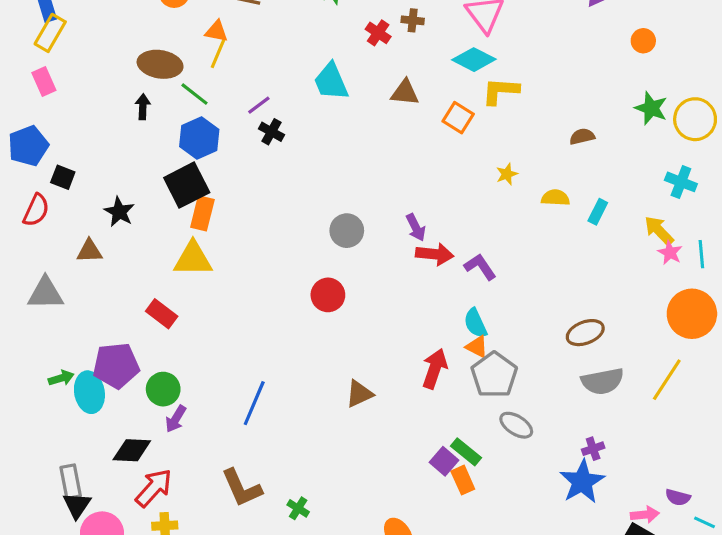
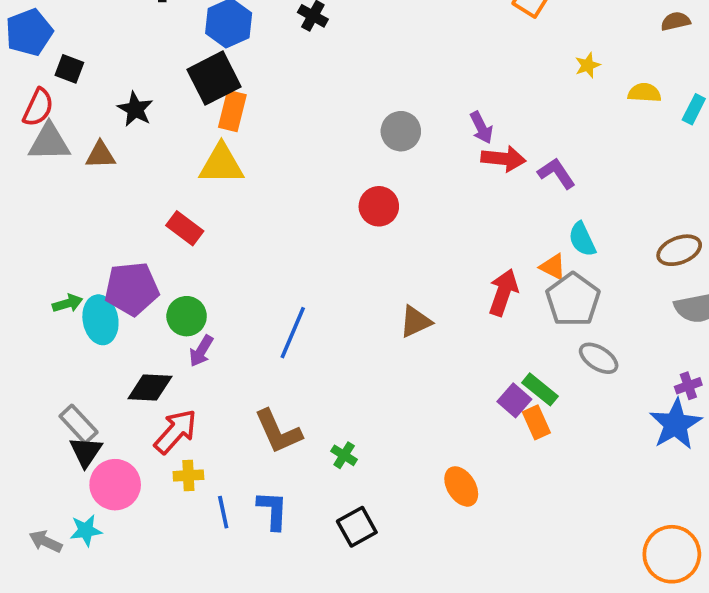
gray triangle: (46, 293) -> (49, 142), moved
cyan semicircle: (475, 323) -> (582, 239), moved
gray rectangle: (71, 482) -> (79, 424), turned -32

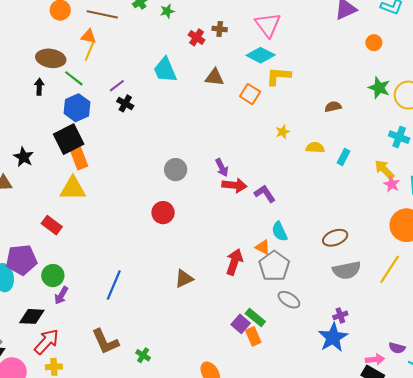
orange rectangle: (232, 111) -> (79, 158), turned -35

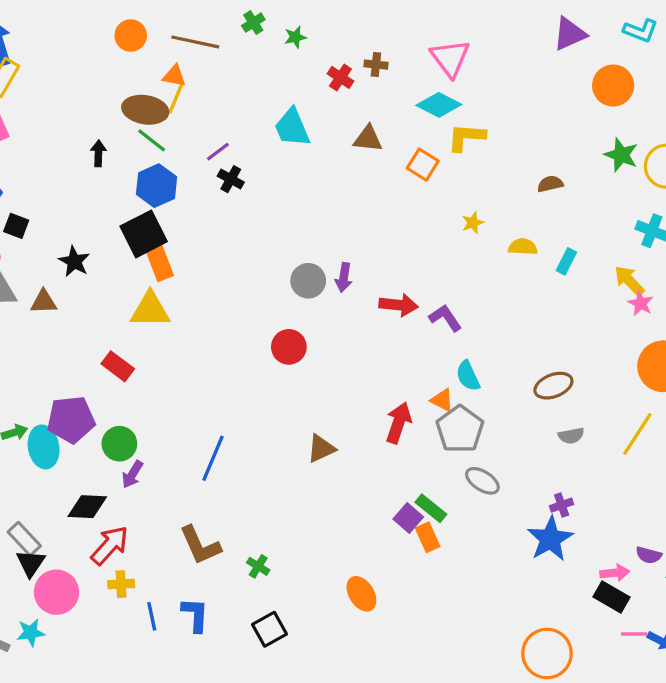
orange circle: (374, 43) -> (613, 86), size x1.6
brown ellipse: (51, 58) -> (145, 110), moved
purple arrow: (222, 167) -> (344, 278), moved, turned 36
gray semicircle: (347, 270) -> (571, 436), size x0.6

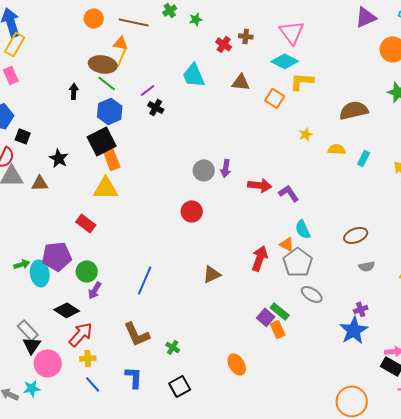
brown semicircle: (550, 184) -> (354, 110), size x1.8
black diamond: (87, 507) -> (67, 310), turned 30
blue line: (152, 616) -> (93, 384), moved, turned -30

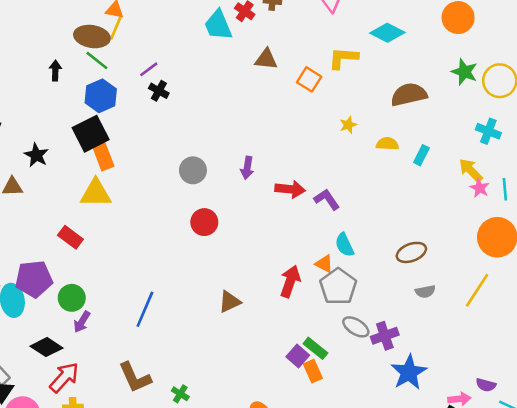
cyan diamond: (285, 61) -> (387, 33), moved
cyan trapezoid: (194, 75) -> (218, 25), moved
gray circle: (204, 170) -> (193, 170), moved
purple cross: (361, 309) -> (385, 336), moved, size x1.5

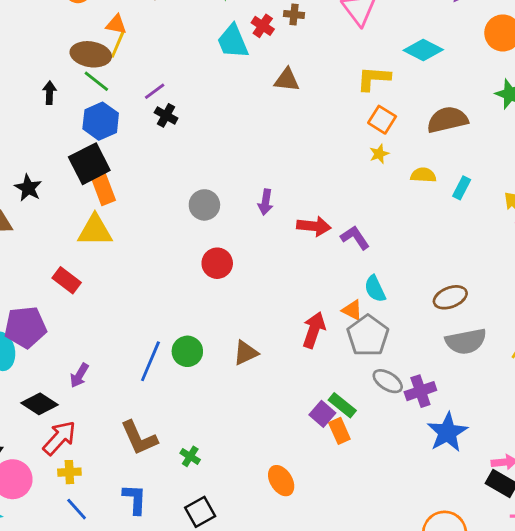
orange square: (309, 79) -> (382, 120), moved
gray semicircle: (425, 292) -> (466, 341), size x1.8
green circle: (72, 298) -> (187, 351), moved

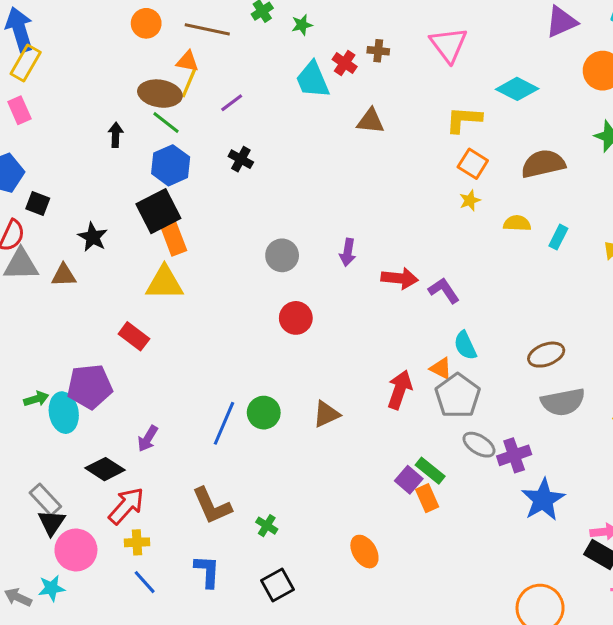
purple line: (155, 91) -> (232, 103), moved

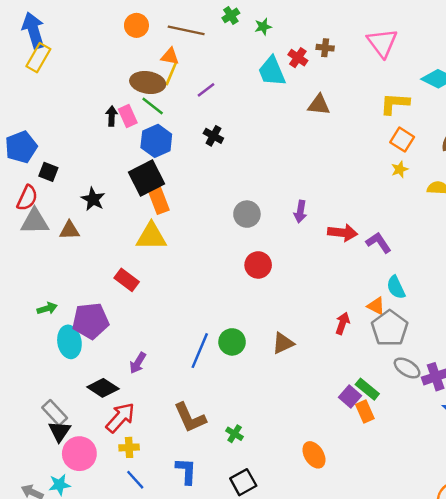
pink rectangle: (19, 110) -> (128, 116), moved
red arrow: (400, 390) -> (343, 323), size x0.7
green arrow: (36, 399) -> (47, 308), moved

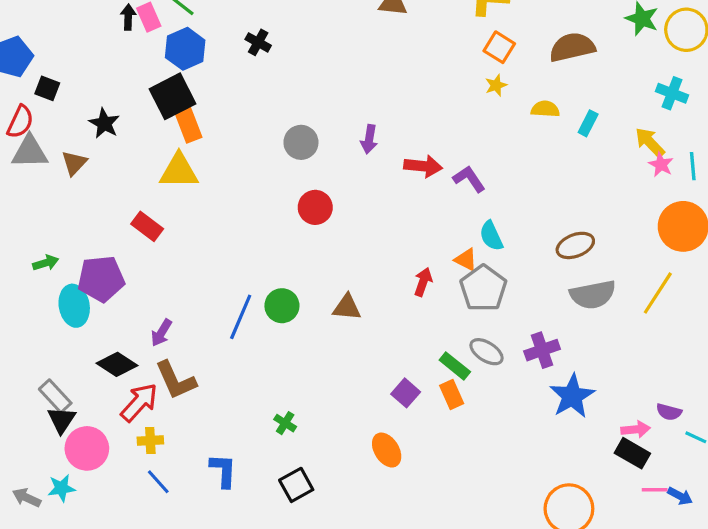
brown triangle: (69, 230) -> (74, 163), turned -45
brown triangle: (283, 343) -> (347, 307), turned 30
gray ellipse: (407, 368) -> (487, 352), moved
purple square: (350, 397) -> (406, 393), moved
brown L-shape: (190, 418) -> (176, 380), moved

